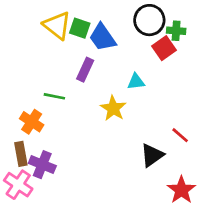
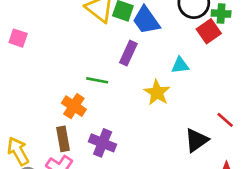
purple cross: (42, 165) -> (103, 143), moved

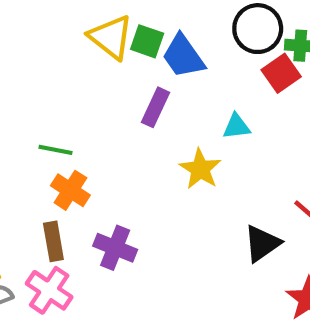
green line: (97, 80) -> (56, 150), moved

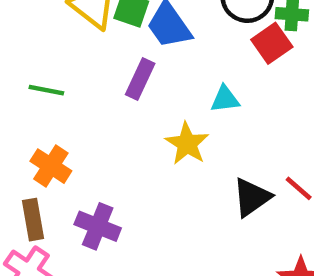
green line: (56, 150) -> (46, 90), moved
black triangle: (262, 243) -> (252, 197), moved

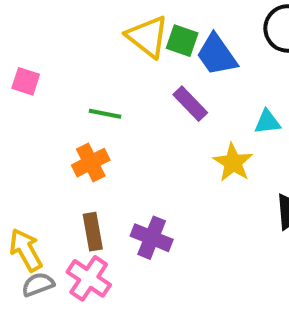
purple rectangle: (140, 79) -> (190, 104), turned -69
orange cross: (51, 166) -> (91, 163), moved, turned 30

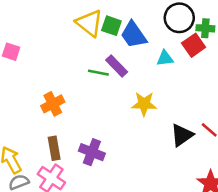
green line: (105, 114) -> (98, 73), moved
cyan triangle: (267, 122) -> (165, 58), moved
yellow star: (233, 163) -> (144, 104), turned -30

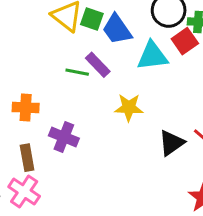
cyan triangle: (165, 58) -> (152, 56), size x1.6
orange cross: (53, 104) -> (26, 107), turned 30
purple cross: (92, 152) -> (64, 137), moved

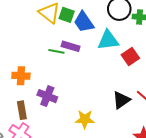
red square: (185, 41) -> (130, 57), moved
purple rectangle: (98, 65) -> (71, 46), turned -30
yellow star: (129, 107) -> (85, 119), moved

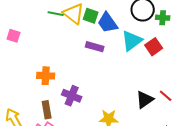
cyan triangle: (108, 40) -> (132, 41), turned -30
green line: (56, 51) -> (56, 14), moved
red square: (130, 57) -> (154, 47), moved

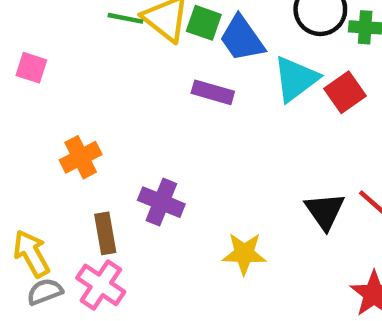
orange cross: (46, 76) -> (81, 157), moved, turned -30
black triangle: (145, 100) -> (325, 211), turned -30

